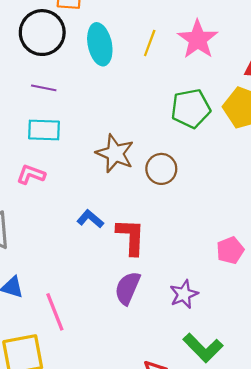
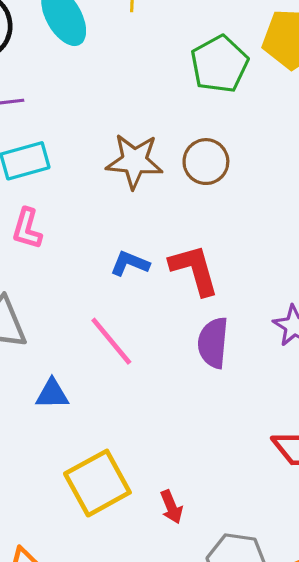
pink L-shape: (31, 174) -> (27, 229), turned -76
pink line: (55, 312) -> (111, 341), moved

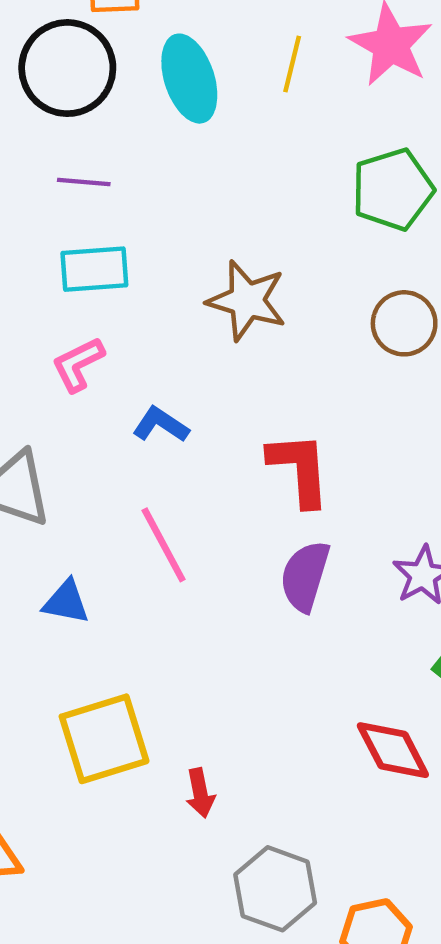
brown circle: (206, 162) -> (404, 323), moved
pink L-shape: (27, 229) -> (78, 364), turned 36
blue L-shape: (130, 263) -> (161, 425), moved

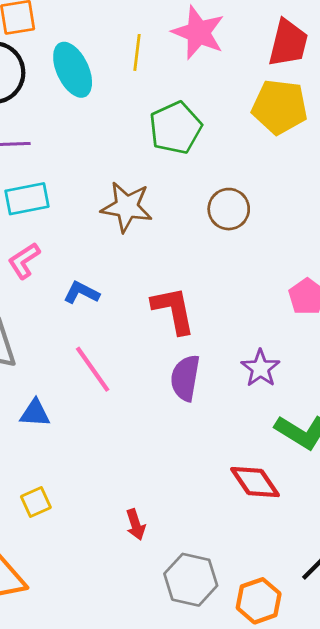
green pentagon: (393, 189) -> (175, 128), moved
yellow square: (104, 739) -> (36, 502), moved, size x0.5

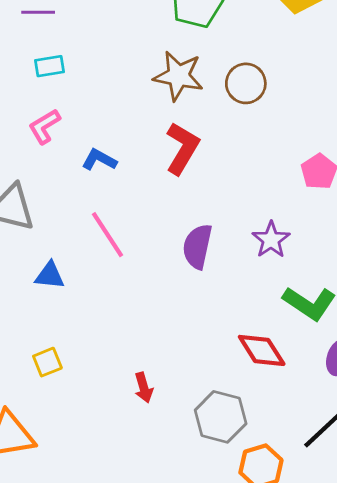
cyan rectangle: (27, 199) -> (50, 66), size x0.7
brown star: (127, 207) -> (178, 76), moved
red L-shape: (173, 310) -> (182, 148), moved, turned 40
gray hexagon: (191, 580) -> (221, 417), moved

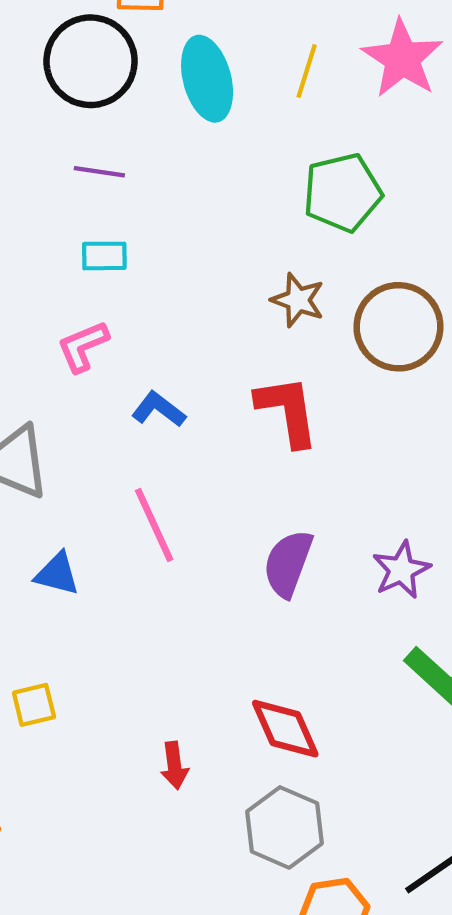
brown star: (178, 76) -> (298, 300), size x0.7
brown circle: (246, 83) -> (398, 327), size x1.4
red L-shape: (182, 148) -> (287, 411), turned -48
red diamond: (262, 350) -> (285, 729), moved

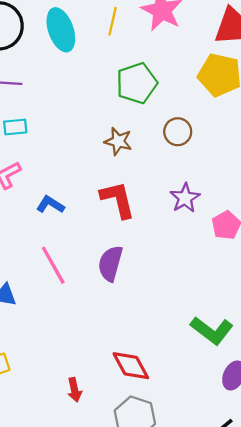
brown circle: (398, 327) -> (178, 132), moved, size x0.6
purple semicircle: (288, 563) -> (110, 263), moved
purple star: (401, 570) -> (185, 198), moved

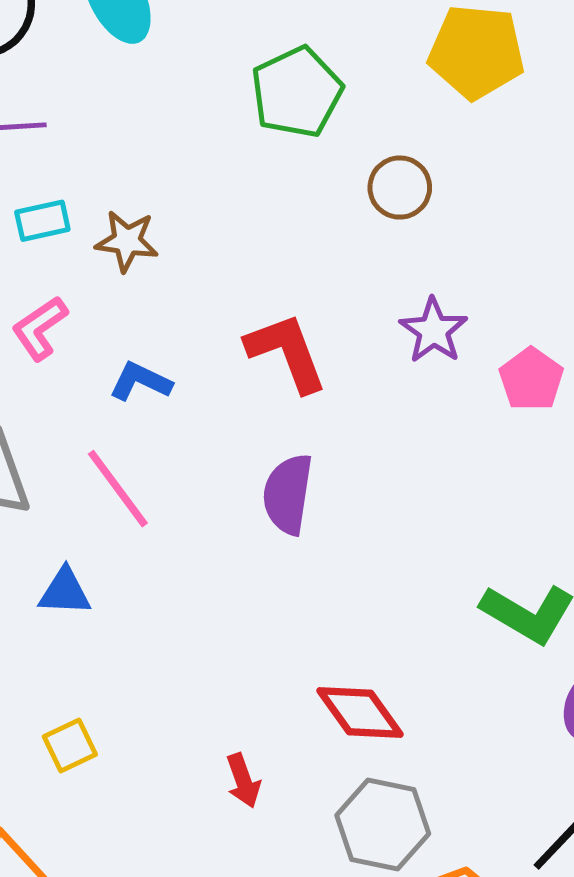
brown star: (118, 141) -> (127, 241), moved
pink line: (53, 265) -> (118, 489), moved

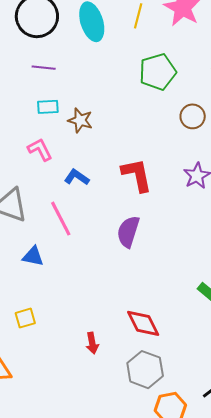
pink L-shape: (40, 328) -> (40, 150), turned 88

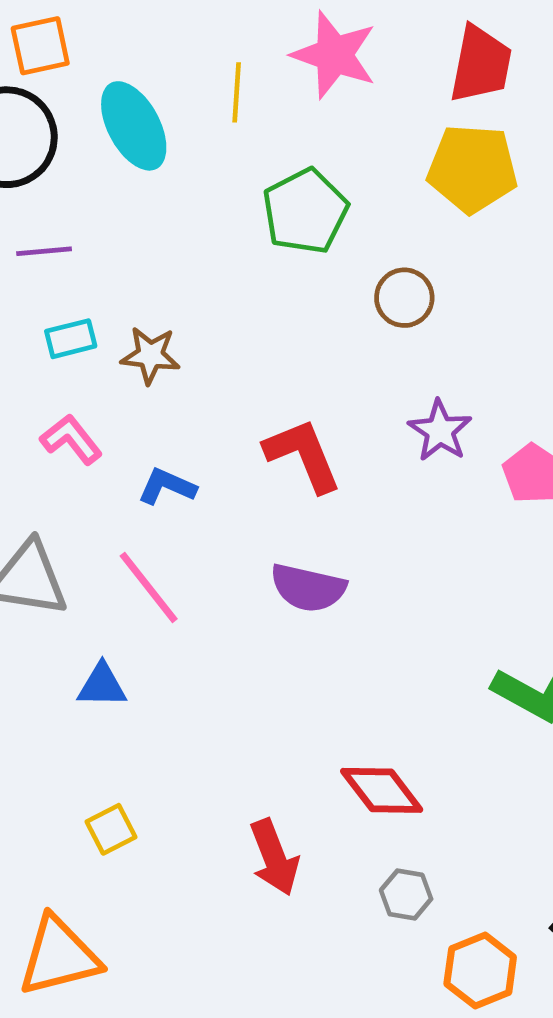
purple semicircle: (128, 232) -> (308, 588), turned -84
red arrow: (92, 343) -> (274, 857), size x1.5
gray hexagon: (145, 370) -> (406, 895), size x0.6

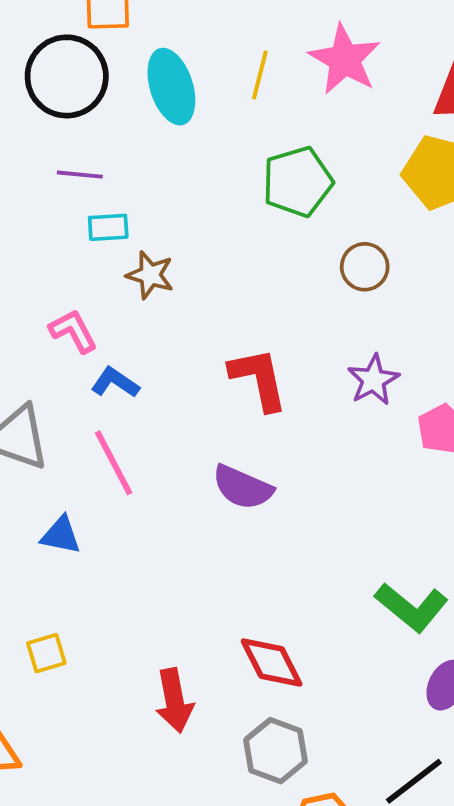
cyan rectangle: (71, 339) -> (108, 227), moved
blue L-shape: (167, 486) -> (115, 383), moved
gray hexagon: (406, 895) -> (276, 751), size x1.5

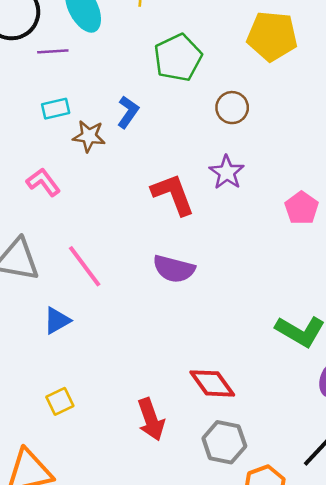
purple line: (80, 175) -> (53, 51), moved
purple star: (373, 380) -> (227, 172), moved
blue L-shape: (115, 383) -> (128, 112), moved, turned 100
blue triangle: (61, 535) -> (57, 321), turned -32

